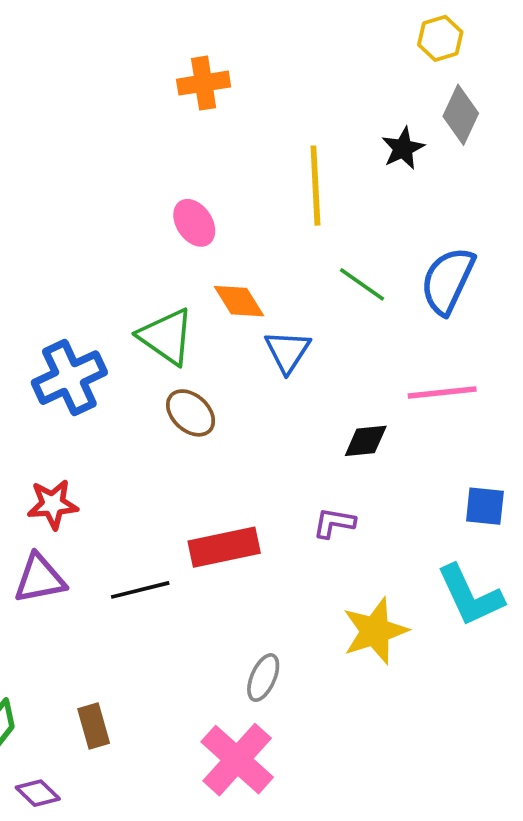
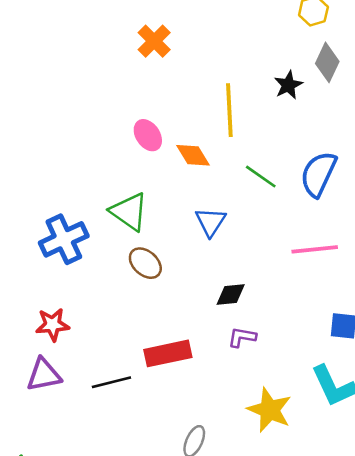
orange cross: (204, 83) -> (154, 41), turned -36
orange diamond: (239, 301) -> (193, 155), moved
black diamond: (366, 441) -> (231, 294), moved
yellow star: (375, 631) -> (270, 410), turned -30

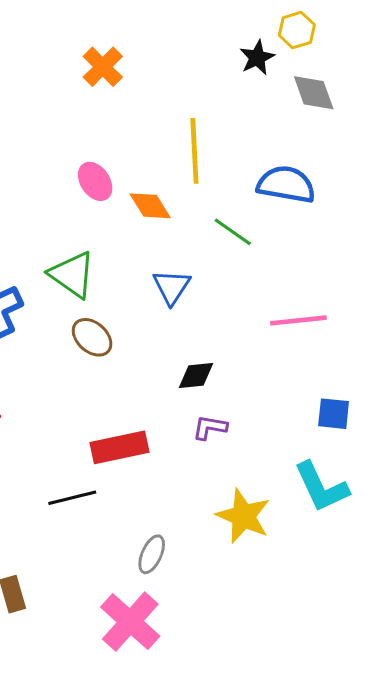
gray diamond: (327, 62) -> (314, 93), turned -45
black star: (288, 85) -> (257, 58), moved
blue semicircle: (318, 174) -> (286, 184), moved, turned 75
black line: (111, 382) -> (72, 498), moved

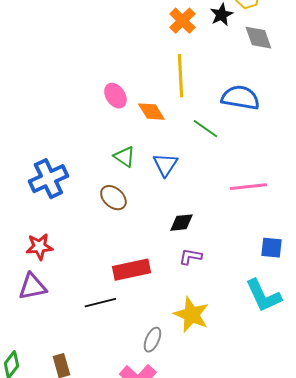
orange cross: (103, 67) -> (182, 21), moved
green triangle: (72, 275) -> (124, 157), moved, size x0.7
yellow star: (243, 516) -> (191, 315), moved

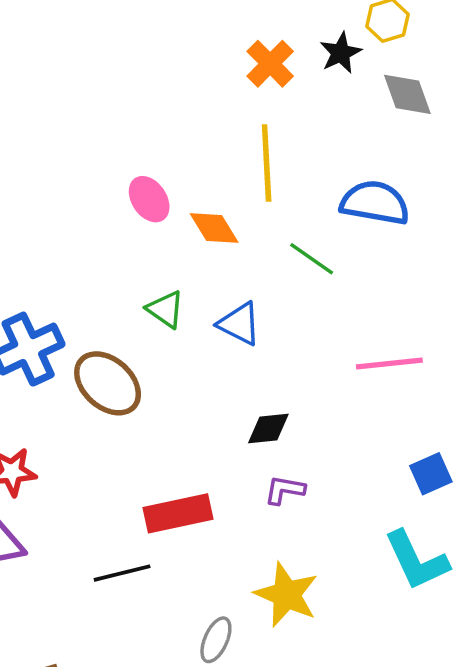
blue triangle: (165, 165) -> (239, 324), turned -36
brown ellipse: (113, 198) -> (108, 383), moved, size x1.4
blue square: (271, 248) -> (431, 474), turned -30

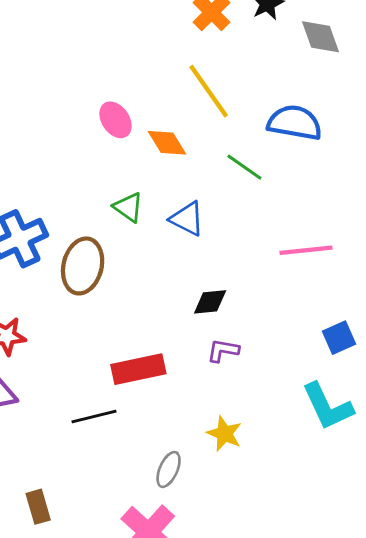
yellow line: (267, 163) -> (209, 91), turned -32
brown ellipse: (108, 383) -> (83, 266), turned 62
yellow star: (286, 595) -> (224, 434), size x0.7

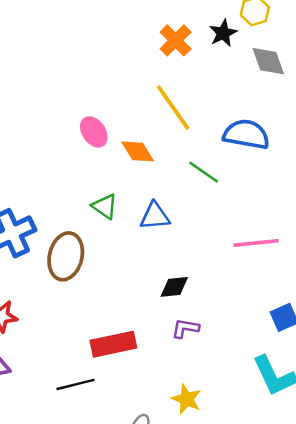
blue triangle: (187, 219) -> (155, 216), turned -32

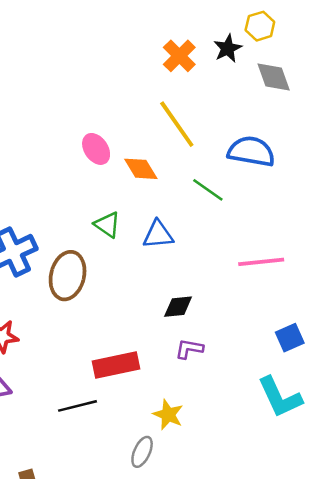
yellow star: (187, 399) -> (168, 415), moved

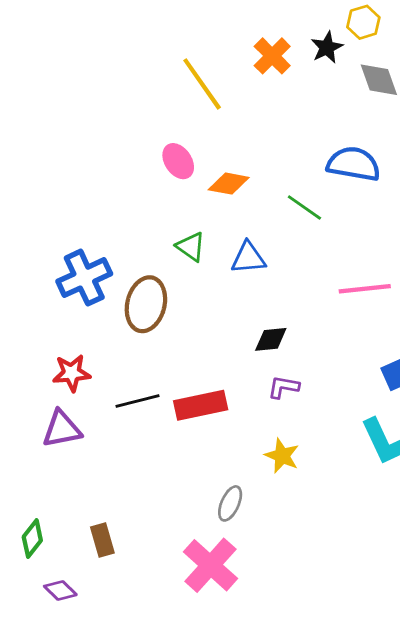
yellow line: (177, 124) -> (202, 84), moved
orange diamond: (141, 169) -> (229, 184), turned -48
black line: (77, 406) -> (137, 401), moved
yellow star: (168, 415) -> (282, 456), moved

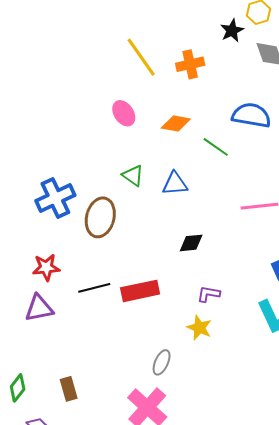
orange cross: (272, 56) -> (190, 64), moved, turned 32
orange diamond: (229, 184) -> (176, 123), moved
purple L-shape: (283, 387) -> (209, 294), moved

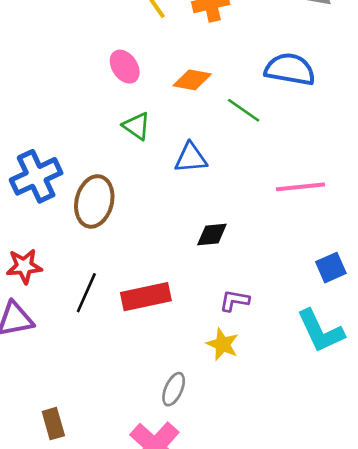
green triangle: (133, 176) -> (137, 126), moved
black line: (94, 288) -> (86, 293), turned -52

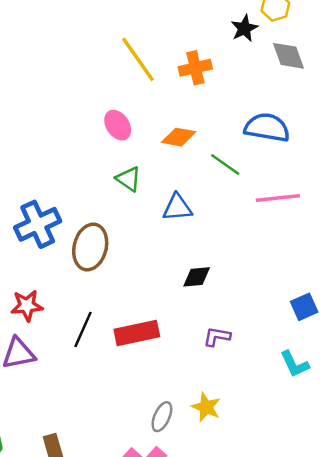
pink line: (301, 187) -> (278, 198), moved
cyan L-shape: (320, 331) -> (295, 364), size x0.7
yellow star: (222, 344) -> (206, 407), moved

